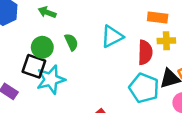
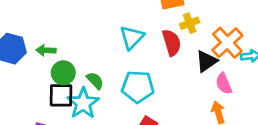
green arrow: (47, 12) -> (46, 50), moved
green semicircle: (71, 42) -> (95, 81), moved
cyan pentagon: (144, 88) -> (138, 87), moved

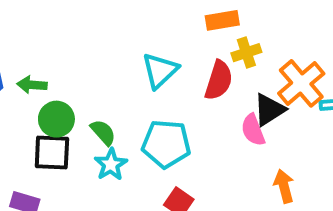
red semicircle: (172, 43) -> (219, 80), turned 32
pink semicircle: (224, 84) -> (253, 130), moved
cyan star: (83, 103) -> (111, 164), moved, size x0.7

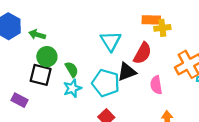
yellow cross: (246, 53) -> (162, 28), moved
cyan triangle: (160, 70) -> (111, 41), turned -30
black triangle: (269, 110) -> (127, 72), moved

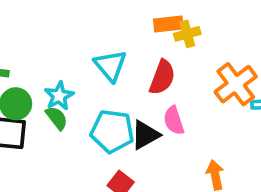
black triangle: (127, 72) -> (145, 135), moved
pink semicircle: (156, 85) -> (174, 121), moved
cyan star: (72, 88) -> (59, 96), moved

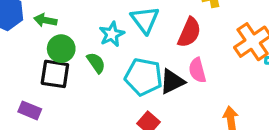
cyan star: (59, 96) -> (112, 34), moved

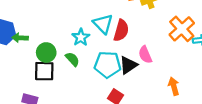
green arrow: (45, 20) -> (20, 38), moved
red semicircle: (189, 32) -> (121, 30), moved

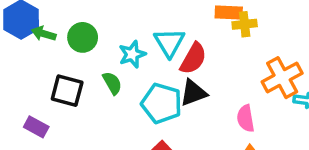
green circle: (46, 53) -> (83, 37), moved
pink semicircle: (145, 55) -> (246, 118), moved
black triangle: (128, 65) -> (193, 93), moved

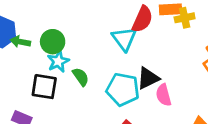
cyan star: (132, 54) -> (58, 61), moved
red semicircle: (193, 59) -> (142, 19), moved
pink semicircle: (246, 118) -> (164, 95), moved

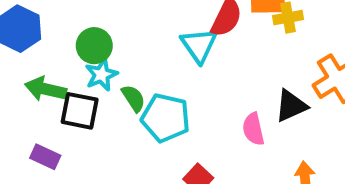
green arrow: (20, 42) -> (46, 89), moved, size x1.4
black triangle: (148, 78) -> (291, 106), moved
cyan pentagon: (123, 89) -> (166, 118), moved

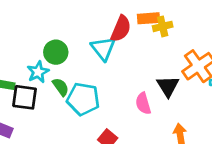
green circle: (94, 46) -> (56, 52), moved
black triangle: (291, 106) -> (168, 86), turned -35

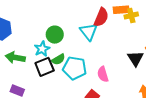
green semicircle: (61, 87) -> (58, 59), turned 96
black square: (25, 97) -> (45, 67), moved, turned -30
pink semicircle: (143, 103) -> (103, 74), moved

